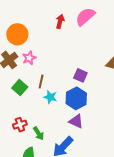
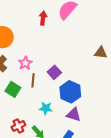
pink star: (29, 58) -> (25, 63), moved
purple square: (80, 75) -> (54, 72), moved, turned 32
cyan star: (50, 97) -> (46, 108), moved

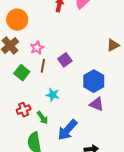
brown triangle: (101, 53) -> (113, 45), turned -40
blue hexagon: (70, 92) -> (94, 81), moved
purple triangle: (74, 115) -> (97, 104), moved

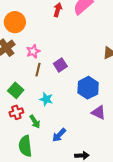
green square: (22, 73) -> (16, 90), moved
purple triangle: (97, 104) -> (99, 112), moved
blue arrow: (67, 130) -> (59, 135), size x0.7

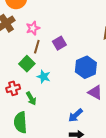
green square: (16, 90) -> (27, 64), moved
blue arrow: (59, 135) -> (76, 115), moved

